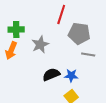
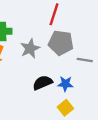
gray pentagon: (79, 34) -> (61, 43), moved

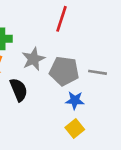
gray pentagon: (61, 43) -> (64, 71), moved
black semicircle: (43, 83) -> (19, 90), moved, turned 90

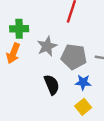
black semicircle: (19, 90) -> (52, 85), moved

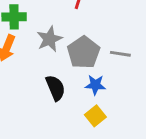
gray pentagon: (74, 57) -> (83, 52), turned 30

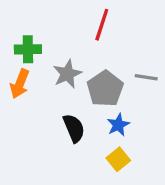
gray line: (120, 54) -> (146, 77), moved
blue star: (95, 85) -> (118, 125), turned -30

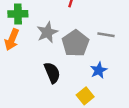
blue star: (118, 125) -> (99, 70), moved

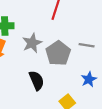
blue star: (99, 70) -> (89, 79), moved

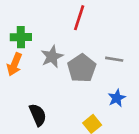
black semicircle: (37, 80) -> (38, 115), moved

